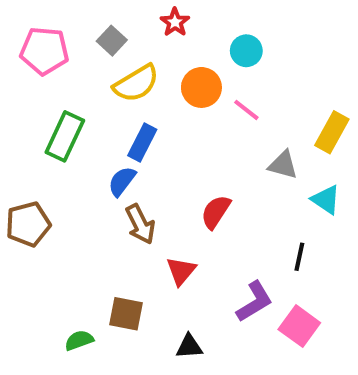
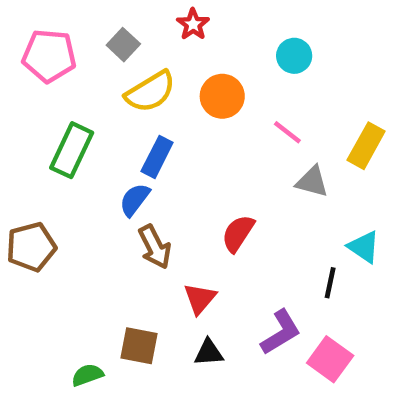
cyan circle: (246, 51) -> (294, 56), moved
pink line: (246, 110) -> (287, 132), moved
cyan triangle: (326, 200) -> (364, 247), moved
black triangle: (189, 346) -> (209, 352), moved

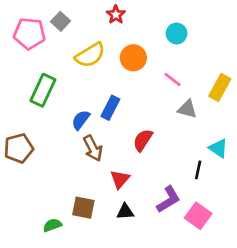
gray square: (123, 45) -> (60, 21), moved
blue rectangle: (157, 157) -> (110, 108), moved

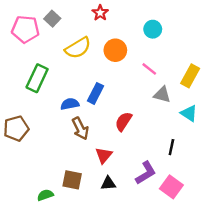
blue semicircle: (81, 120) -> (70, 104), turned 42
cyan triangle: (218, 148) -> (189, 113), moved

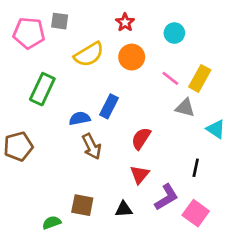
red star: (100, 13) -> (125, 22), moved
gray square: (52, 19) -> (60, 21), turned -35
yellow rectangle: (190, 76) -> (200, 78), moved
red triangle: (104, 155) -> (140, 174), moved

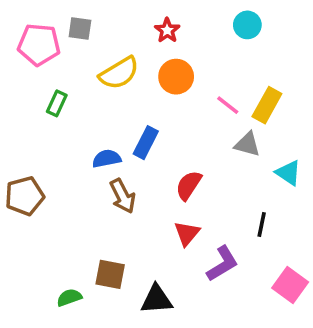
cyan circle: (174, 33) -> (247, 25), moved
green rectangle: (42, 89) -> (57, 103), moved, size x0.6
black triangle: (124, 209) -> (156, 299), moved, size x1.4
pink square: (196, 213) -> (290, 285), moved

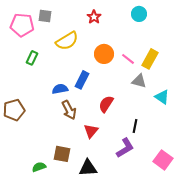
orange circle: (176, 77) -> (104, 54), moved
black line: (262, 224) -> (135, 126), moved
red triangle: (187, 233) -> (91, 131), moved

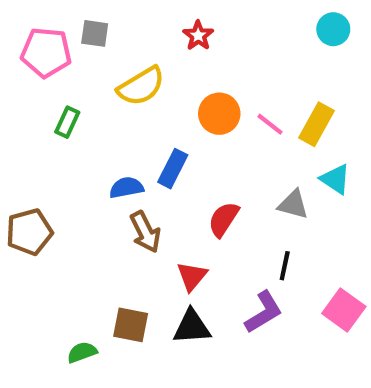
cyan circle: (139, 14) -> (333, 29), moved
gray triangle: (139, 81) -> (293, 204), moved
cyan triangle: (162, 97) -> (335, 179), moved
pink square: (163, 160) -> (344, 310), moved
black triangle: (88, 168) -> (192, 327), moved

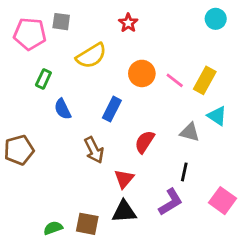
blue semicircle: (126, 188) -> (63, 109), moved, turned -105
brown square: (131, 325) -> (87, 224), moved

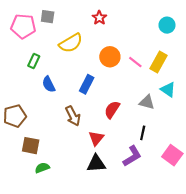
cyan circle: (216, 19) -> (167, 25), moved
brown square: (87, 224) -> (31, 146), moved
green semicircle: (53, 228) -> (42, 168), moved

